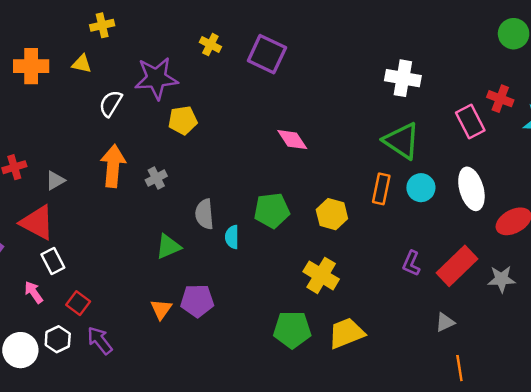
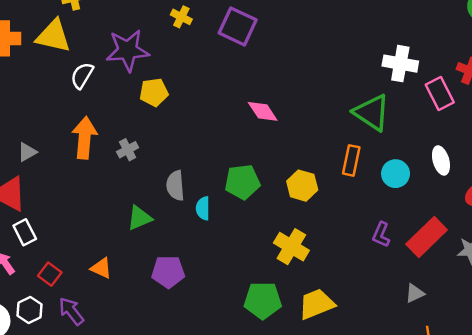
yellow triangle: (82, 64) -> (53, 36), size x1.8
white cross: (403, 78) -> (400, 64), moved
cyan circle: (421, 188) -> (396, 174), moved
white ellipse: (471, 189) -> (441, 160), size x0.7
orange triangle: (161, 309) -> (101, 268), moved, turned -40

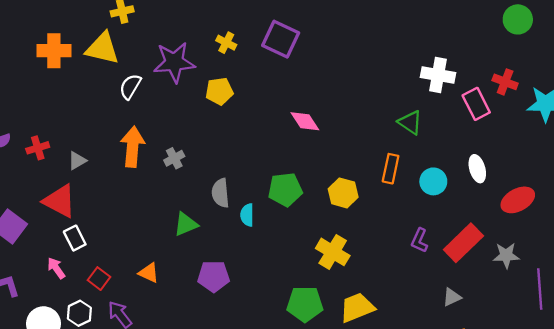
yellow cross: (181, 17) -> (226, 43), moved
yellow pentagon: (154, 92) -> (219, 91), moved
green triangle: (372, 113) -> (410, 122), size x0.7

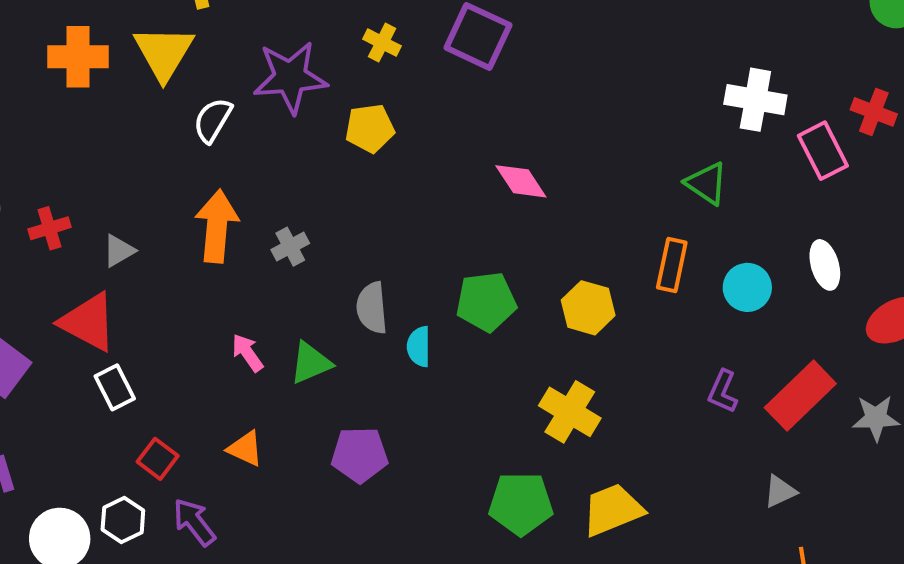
yellow triangle: (102, 48) -> (164, 53), turned 48
pink arrow: (56, 268) -> (247, 353), moved

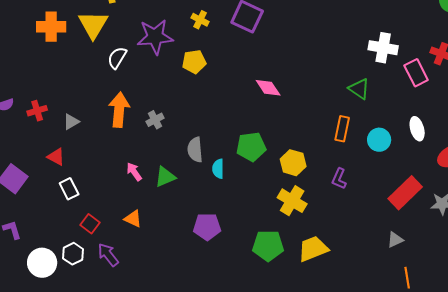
yellow hexagon: (588, 308) -> (293, 163), moved
red triangle: (88, 322) -> (56, 157), size x0.6
purple L-shape: (723, 391) -> (339, 179), moved
purple pentagon: (360, 455) -> (207, 227), moved

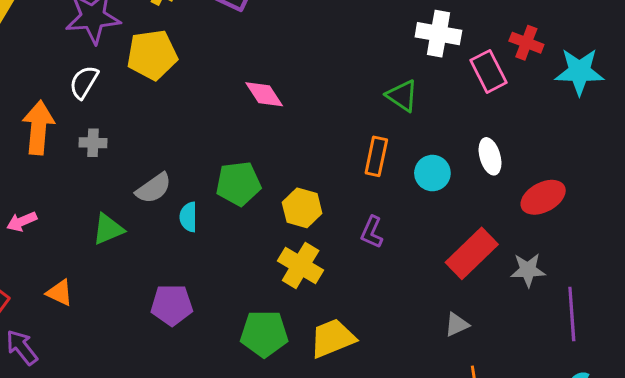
white semicircle: (117, 58) -> (84, 82), moved
yellow pentagon: (194, 62) -> (152, 55), size x1.4
gray cross: (155, 120) -> (93, 143), turned 30
gray semicircle: (195, 150) -> (154, 188), turned -120
pink arrow: (134, 172) -> (22, 222), moved, turned -78

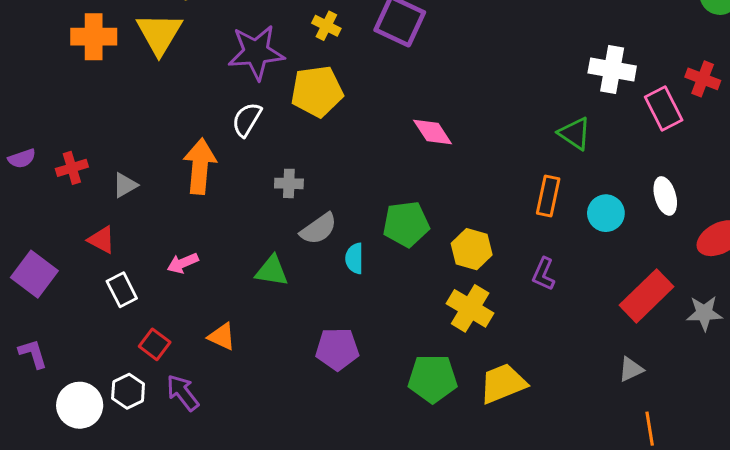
gray cross: (93, 143) -> (289, 183), moved
green triangle: (108, 229) -> (272, 271), turned 32

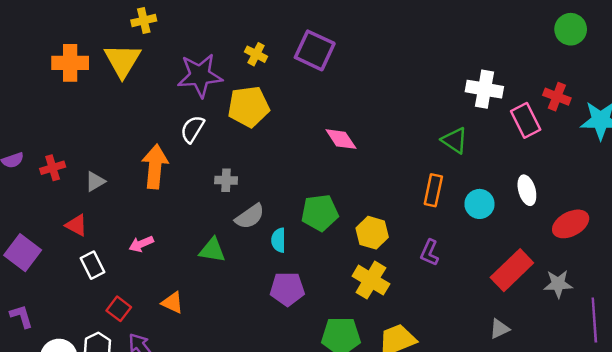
purple pentagon: (337, 349) -> (287, 289), moved

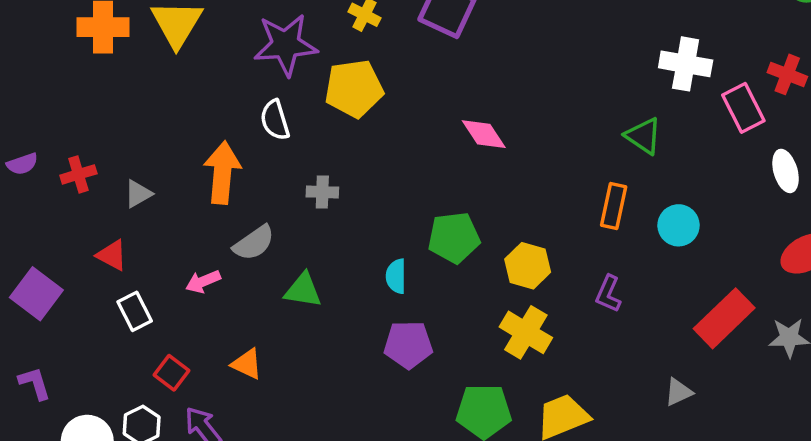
white semicircle: (192, 129) -> (275, 120), turned -48
white ellipse: (527, 190) -> (786, 171), moved
gray semicircle: (250, 216) -> (254, 243), moved
gray triangle: (499, 329) -> (679, 392), moved

